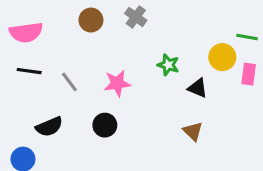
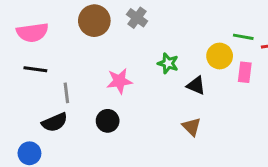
brown circle: (91, 20) -> (94, 21), size x1.4
gray line: (69, 82) -> (66, 93), moved, turned 30

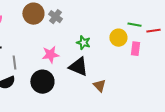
gray cross: (137, 18) -> (55, 17), moved
black triangle: (196, 85) -> (78, 67), moved, size x1.5
black circle: (108, 121) -> (42, 82), size x1.5

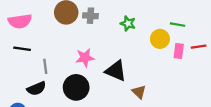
gray cross: (55, 17) -> (90, 16), turned -32
red line: (153, 31) -> (199, 47), moved
green star: (83, 43) -> (128, 23), moved

